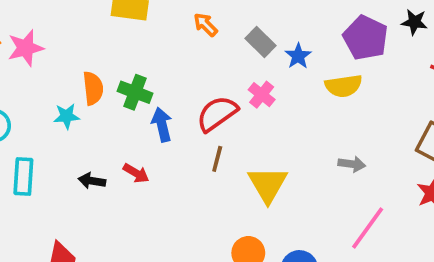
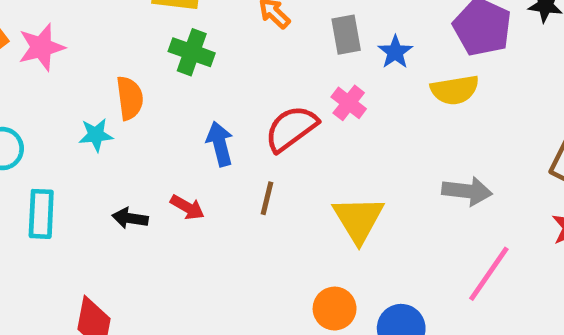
gray rectangle: (261, 42) -> (346, 35), turned 36
green cross: (135, 92) -> (192, 52), moved
brown line: (217, 159) -> (267, 198), moved
gray arrow: (352, 164) -> (467, 191), size x1.4

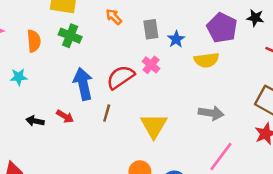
orange semicircle: (130, 98) -> (34, 41), moved
blue arrow: (220, 144) -> (83, 84), size x1.4

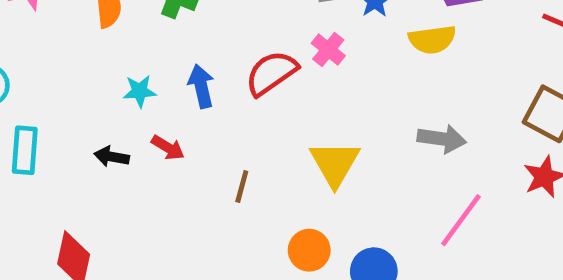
cyan star: (19, 77) -> (140, 91), moved
blue arrow: (83, 84) -> (201, 86), size x0.7
brown line: (107, 113) -> (242, 187), moved

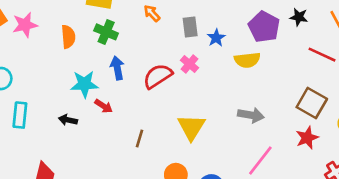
blue arrow: (201, 86) -> (117, 68), moved
cyan star: (140, 91) -> (84, 84), size x1.5
red arrow: (168, 148) -> (104, 106), moved

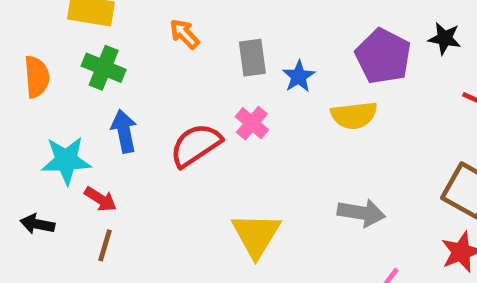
brown line: (140, 138) -> (105, 245), moved

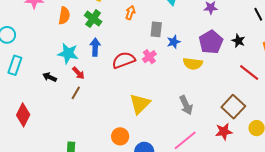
orange arrow: (184, 34) -> (130, 13), turned 48
gray arrow: (361, 213) -> (186, 105), turned 42

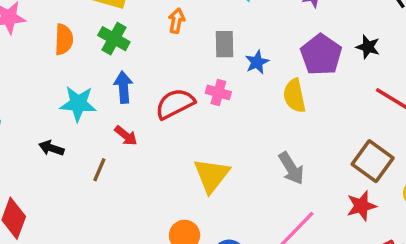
pink cross: (149, 57) -> (218, 92), turned -32
yellow semicircle: (193, 64) -> (294, 96), turned 78
red arrow: (78, 73) -> (126, 136), moved

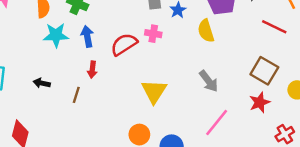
cyan star: (78, 104) -> (56, 35), moved
red arrow: (126, 136) -> (92, 70), turned 63

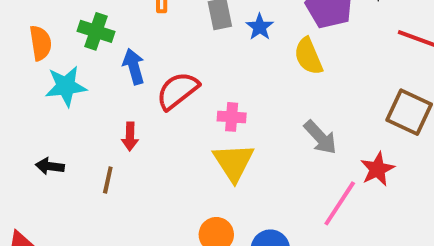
pink cross: (153, 34) -> (232, 117), moved
blue arrow: (87, 36) -> (134, 67), moved
red star: (260, 102) -> (377, 169), moved

